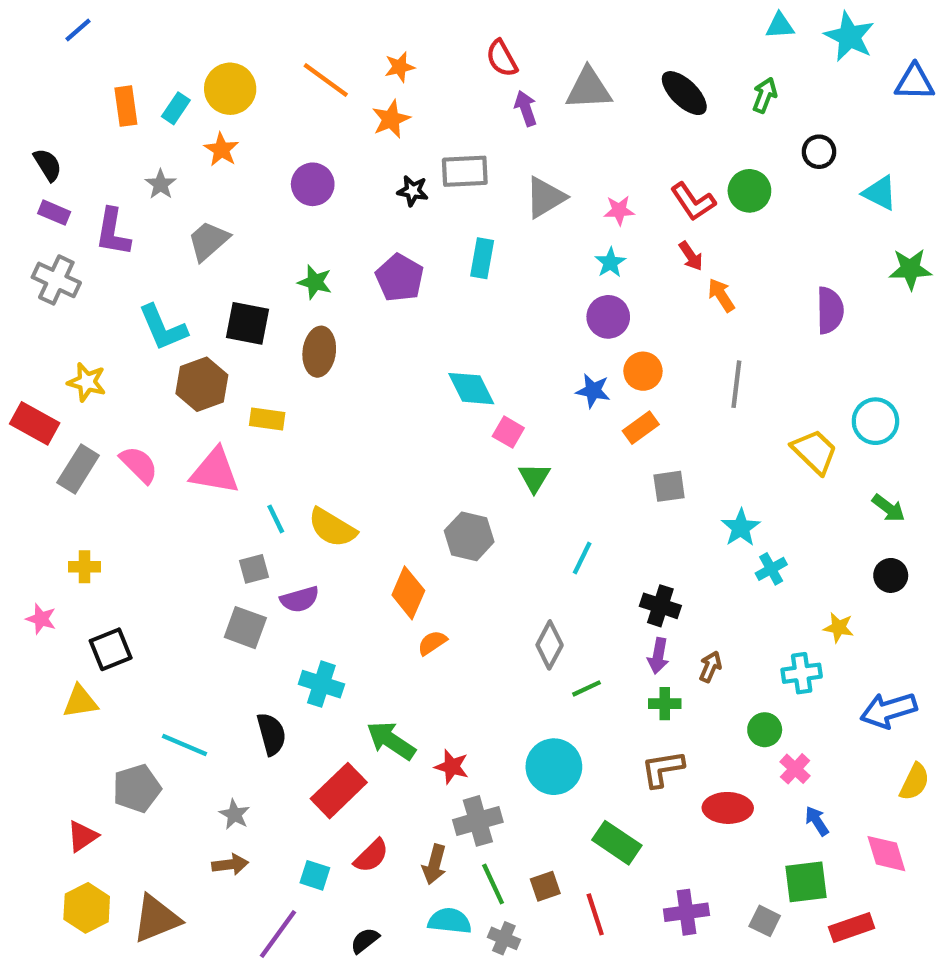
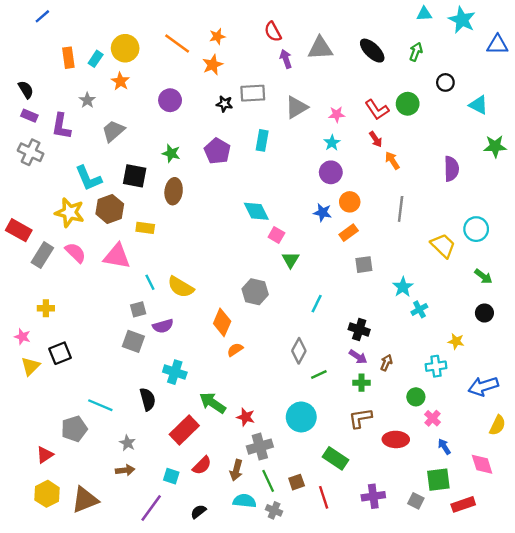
yellow star: (87, 382) -> (70, 213), moved, size x1.4
purple arrow: (658, 656) -> (358, 357), turned -66
yellow triangle: (80, 701) -> (31, 366), moved, turned -36

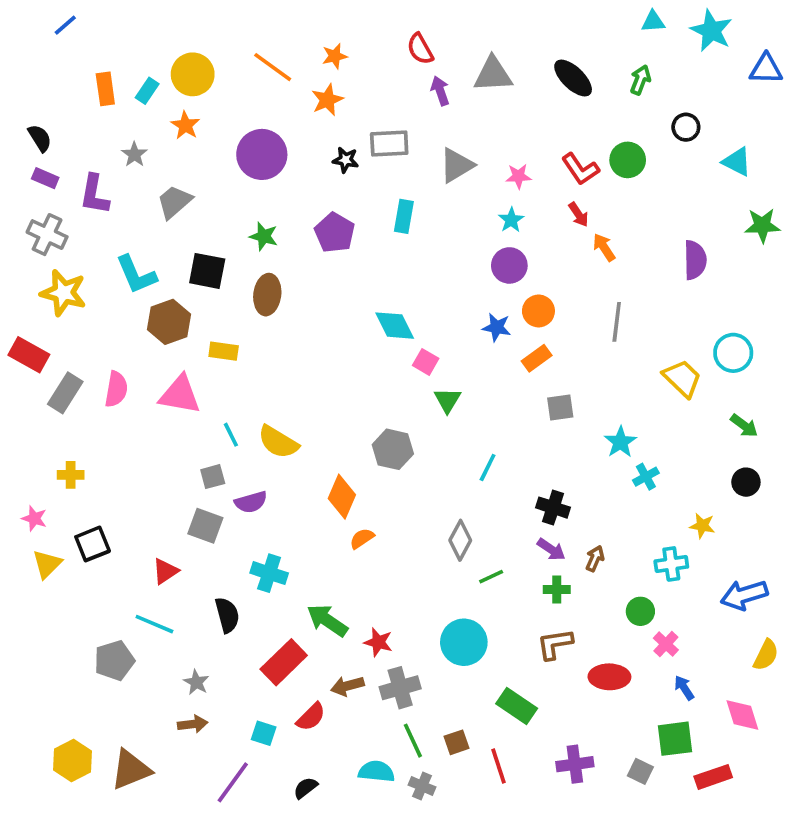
purple circle: (170, 100) -> (262, 154), size x1.4
yellow star: (70, 213) -> (63, 293), moved
pink semicircle: (75, 253) -> (116, 389), turned 55
red triangle: (45, 455) -> (165, 571), moved
brown arrow: (236, 470) -> (347, 686), moved, turned 60

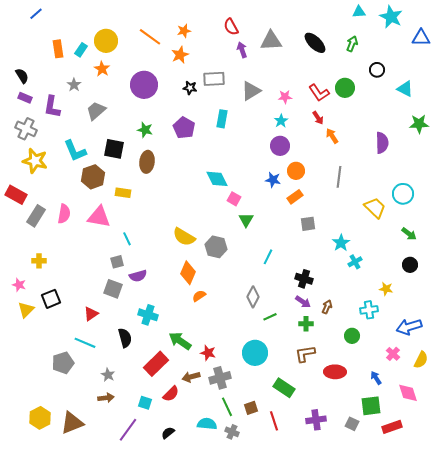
yellow semicircle: (278, 442) -> (184, 237), moved
pink cross: (666, 644) -> (393, 354), moved

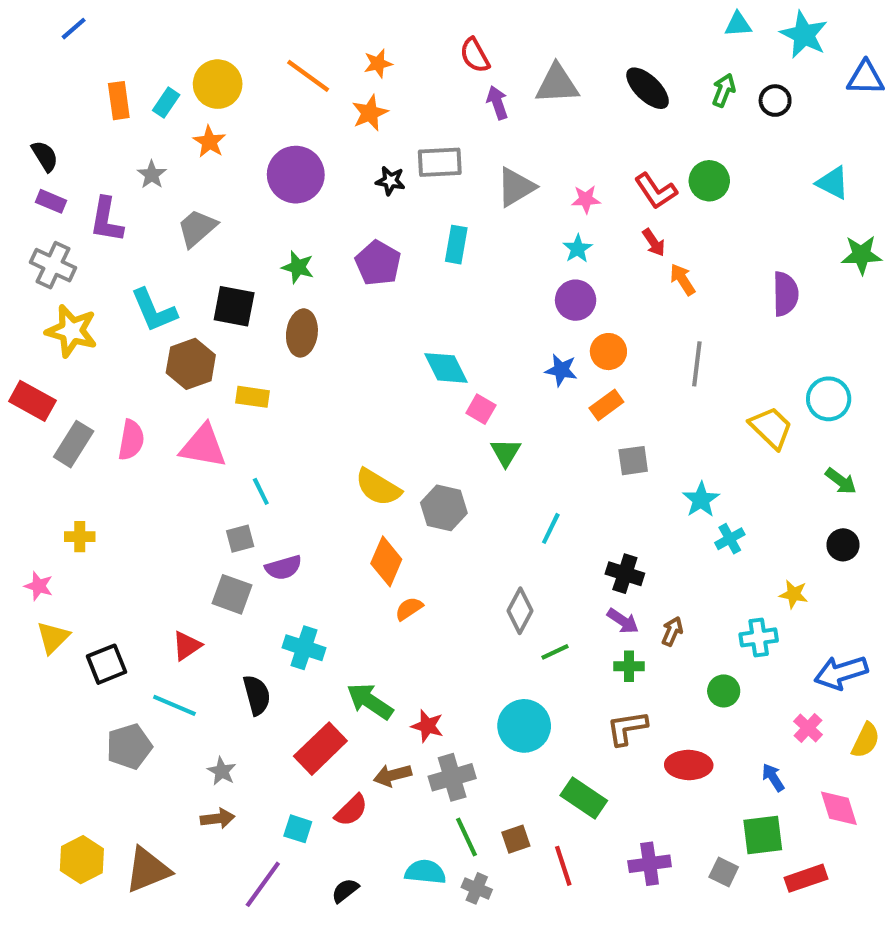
black circle: (377, 70) -> (775, 101), moved
black square: (51, 299) -> (107, 664), moved

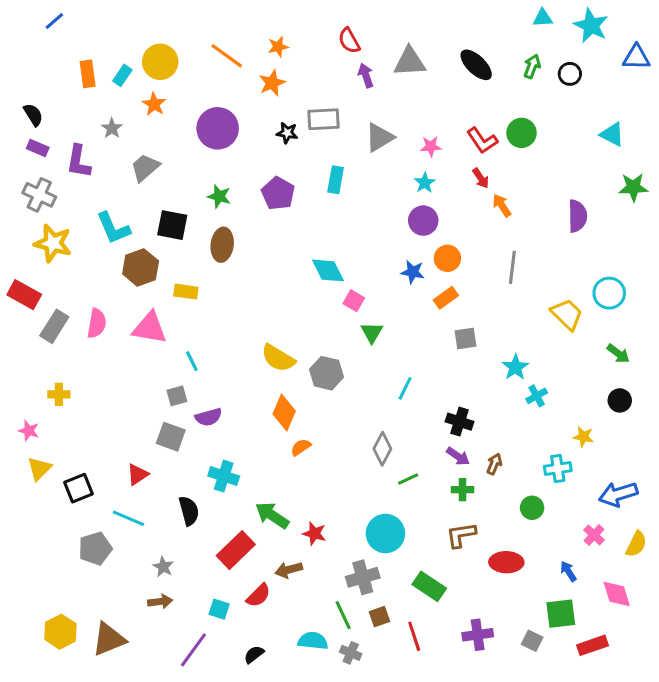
gray cross: (452, 777) -> (363, 577), moved

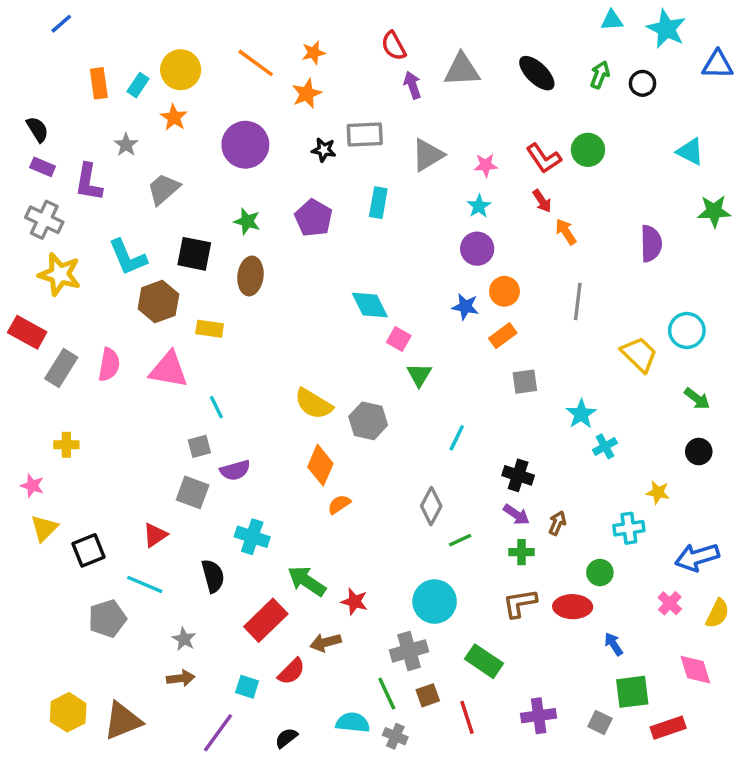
red ellipse: (506, 562) -> (573, 607), moved
blue arrow: (568, 571) -> (614, 644), moved

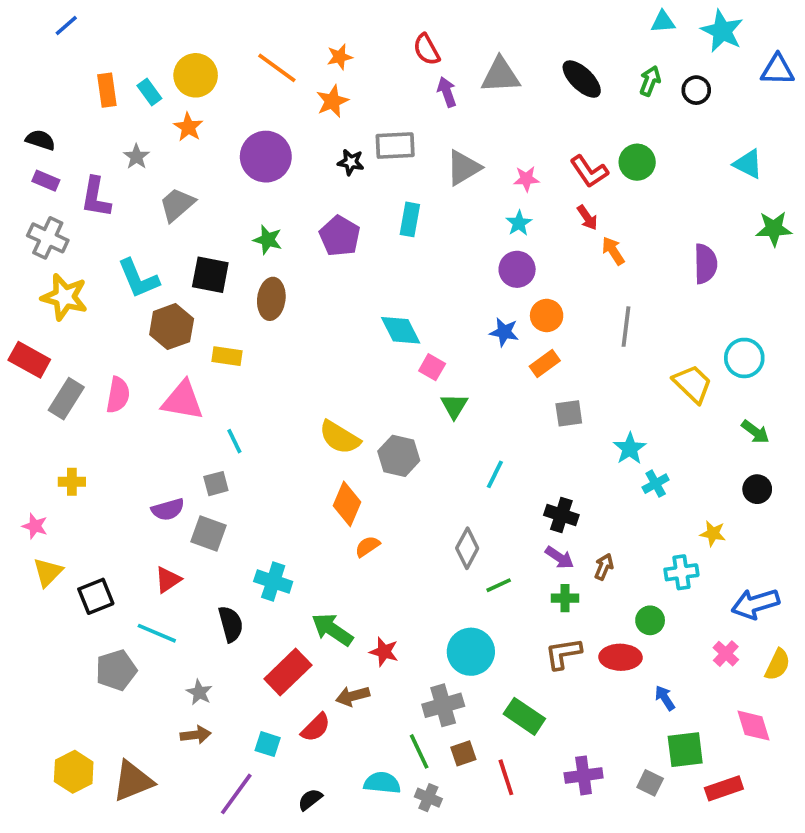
cyan rectangle: (138, 85) -> (149, 92), turned -70
black semicircle: (37, 129) -> (40, 140), turned -40
purple semicircle: (235, 470) -> (168, 509), moved

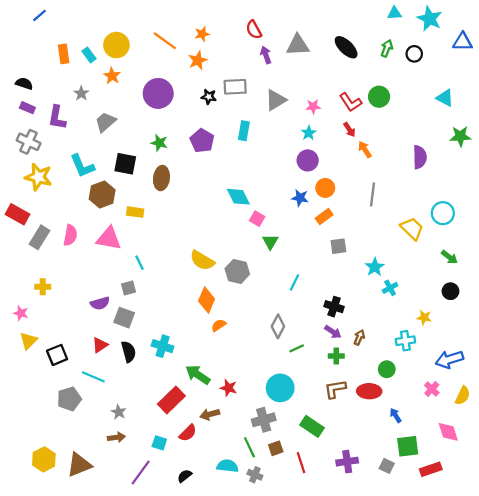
black semicircle: (231, 624) -> (129, 352), moved

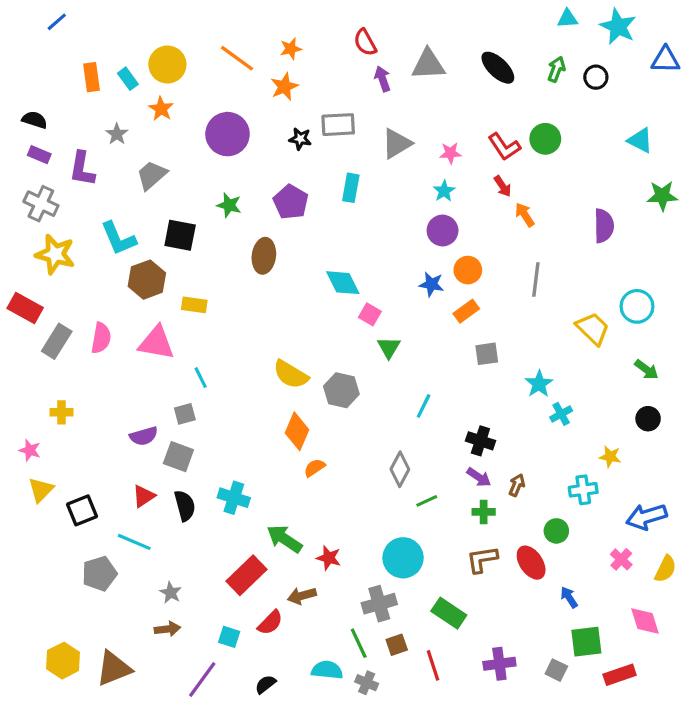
brown ellipse: (161, 178) -> (264, 256), moved
red ellipse: (369, 391) -> (531, 563), turned 55

